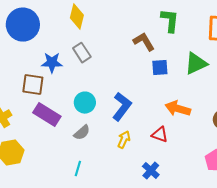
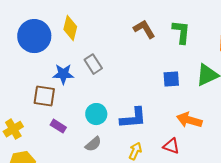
yellow diamond: (77, 17) -> (70, 28), moved
brown L-shape: (144, 42) -> (144, 29), moved
blue L-shape: (122, 107) -> (133, 118), turned 48
purple rectangle: (47, 115) -> (58, 126), size x0.6

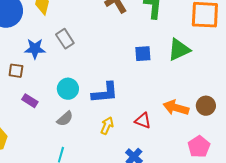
brown square: (44, 96) -> (16, 71), size x0.7
orange arrow: (189, 120) -> (176, 108), moved

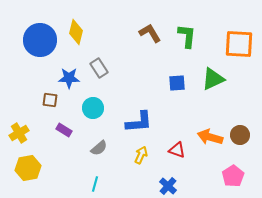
cyan circle: (68, 89) -> (93, 108), moved

